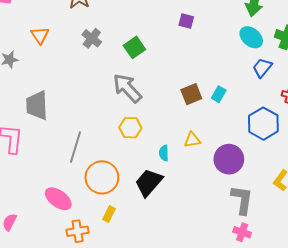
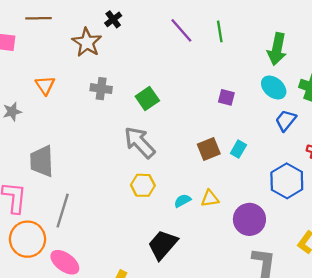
purple square: (186, 21) -> (226, 97), moved
gray cross: (92, 38) -> (101, 89), turned -30
gray line: (76, 147) -> (63, 211), moved
cyan semicircle: (164, 153) -> (182, 201), moved, turned 63
orange circle: (102, 177) -> (27, 239), moved

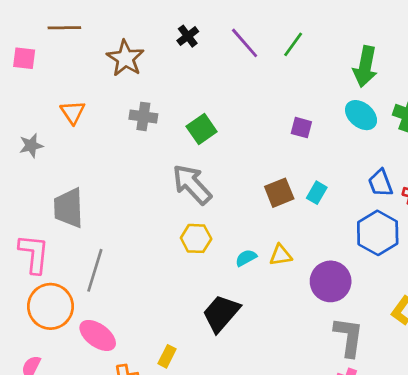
black cross: (113, 19) -> (188, 36), moved
green line: (220, 31) -> (293, 44), turned 45
blue trapezoid: (286, 120) -> (380, 183), moved, turned -60

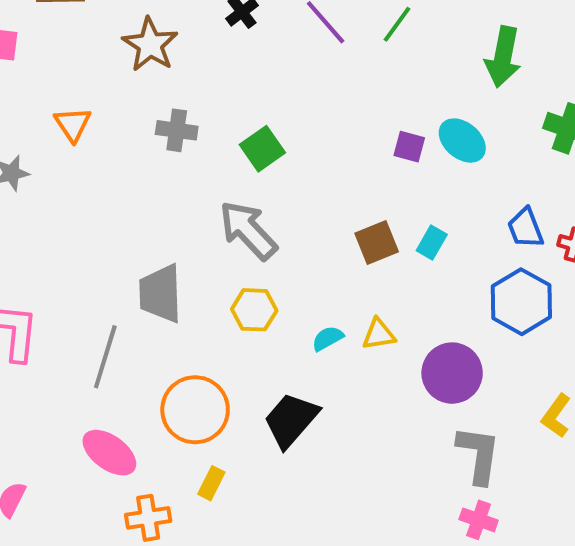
cyan ellipse: (361, 115) -> (462, 141), moved
gray trapezoid: (69, 208) -> (160, 293), moved
orange circle: (51, 306) -> (195, 410), moved

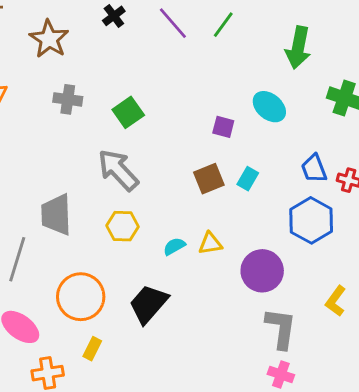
purple square: (409, 147) -> (223, 127), moved

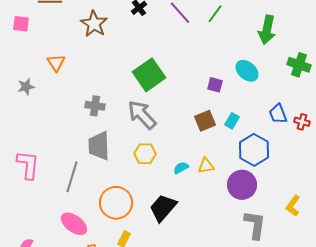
gray cross: (68, 99) -> (95, 106), moved
green square: (128, 112) -> (149, 75), size x1.5
blue hexagon: (311, 220) -> (254, 150), moved

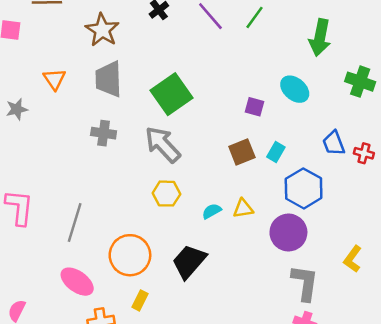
gray trapezoid: (99, 146) -> (109, 79), moved

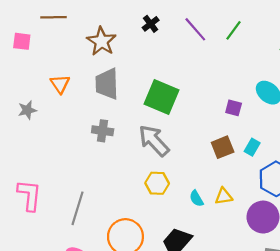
green square: (171, 94) -> (161, 97), turned -32
cyan semicircle: (212, 211) -> (196, 198), turned -91

